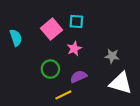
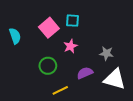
purple semicircle: (78, 77) -> (85, 73), moved

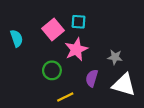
pink star: (70, 46) -> (76, 49), size x1.5
purple semicircle: (85, 73) -> (92, 78), turned -49

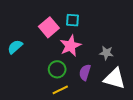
cyan semicircle: (17, 38) -> (15, 47), moved, turned -112
green circle: (52, 70) -> (57, 69), moved

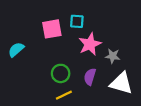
pink square: (49, 27) -> (52, 29), turned 30
pink star: (70, 46) -> (90, 44), moved

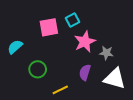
cyan square: (77, 21) -> (73, 20), turned -32
green circle: (61, 73) -> (38, 69), moved

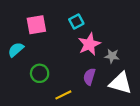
pink square: (49, 27) -> (36, 25), moved

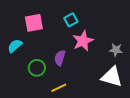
gray star: (112, 56) -> (116, 50), moved
purple semicircle: (89, 77) -> (60, 58), moved

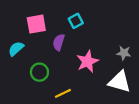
pink star: (83, 41) -> (87, 61), moved
purple semicircle: (60, 58) -> (59, 42), moved

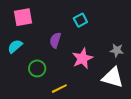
cyan square: (76, 21) -> (80, 20), moved
pink square: (36, 24) -> (23, 17), moved

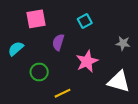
pink square: (23, 17) -> (36, 19), moved
gray star: (117, 50) -> (123, 43), moved

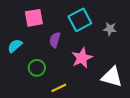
cyan square: (85, 21) -> (80, 20), size x1.6
gray star: (123, 43) -> (110, 29), moved

